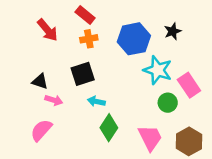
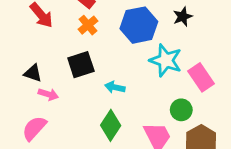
orange cross: (89, 39) -> (88, 25), turned -30
cyan arrow: (96, 101) -> (115, 87), moved
green circle: (168, 103) -> (181, 110), moved

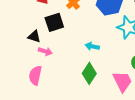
black square: (81, 65) -> (54, 22), moved
pink semicircle: (34, 128) -> (35, 75), turned -30

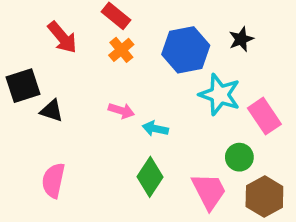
black square: (54, 22) -> (23, 86), moved
pink arrow: (45, 51) -> (121, 111), moved

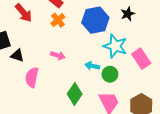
cyan arrow: (155, 129) -> (92, 66), moved
green circle: (239, 157) -> (110, 74), moved
pink semicircle: (53, 180) -> (32, 77), moved

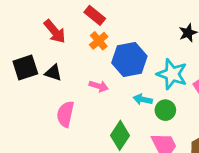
blue hexagon: (95, 20) -> (129, 59), moved
black triangle: (17, 55) -> (53, 73), moved

